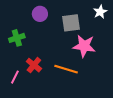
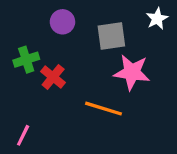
red cross: (34, 65) -> (53, 77), moved
pink line: (15, 77) -> (23, 135), moved

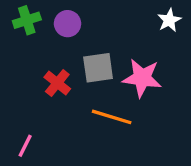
gray square: (111, 36) -> (98, 68), moved
green cross: (26, 60) -> (27, 20), moved

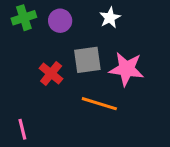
white star: (169, 20) -> (110, 18), moved
pink line: (25, 146) -> (22, 129), turned -40

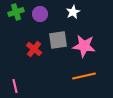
orange line: (99, 104) -> (84, 76), moved, turned -30

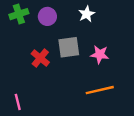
pink star: (84, 46) -> (100, 54), size x0.7

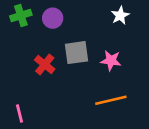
white star: (87, 14) -> (120, 15), moved

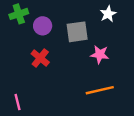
purple circle: (53, 18) -> (43, 26), moved
gray square: (76, 53) -> (77, 32), moved

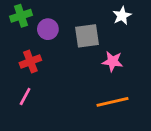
red cross: (40, 58) -> (30, 61), moved, turned 30
pink line: (18, 102) -> (25, 96), moved, turned 42

